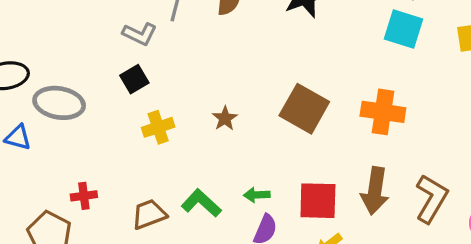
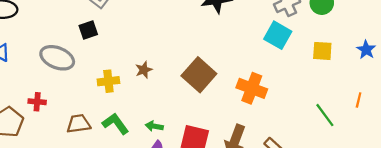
gray ellipse: (59, 103) -> (57, 58), moved
yellow cross: (158, 127) -> (108, 81), moved

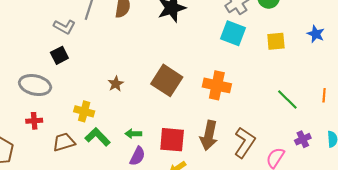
yellow cross: (108, 81) -> (84, 111), moved, turned 30
orange line: (359, 100) -> (324, 95), moved
red cross: (37, 102) -> (34, 121), moved

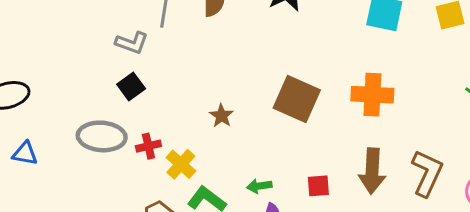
yellow cross: (84, 111) -> (181, 164), turned 36
red cross: (34, 121) -> (148, 146), moved
red square: (172, 140) -> (318, 186), size x0.6

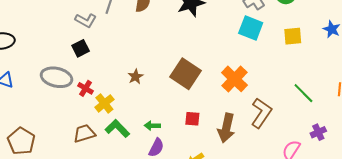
orange cross: (372, 95) -> (235, 79), turned 32
red cross: (148, 146) -> (85, 88), turned 35
brown L-shape: (427, 173) -> (261, 113), moved
red square: (318, 186) -> (192, 119), moved

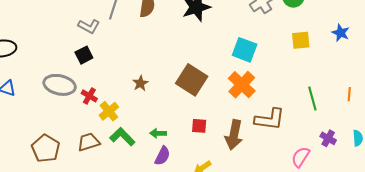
cyan square: (251, 28) -> (245, 50), moved
green line: (303, 93) -> (312, 98), turned 30
brown L-shape: (261, 113) -> (270, 119), turned 64
purple cross: (318, 132) -> (328, 138), turned -35
brown pentagon: (21, 141) -> (46, 148), moved

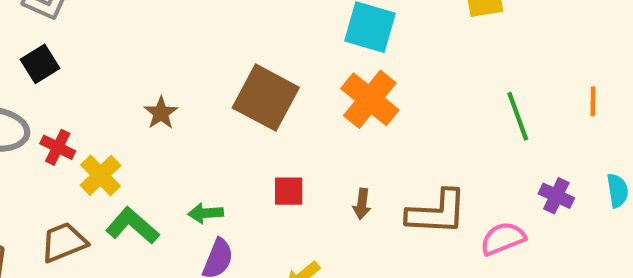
brown L-shape: (270, 119) -> (437, 212), moved
brown arrow: (234, 135) -> (362, 204), size x0.5
pink semicircle: (301, 157) -> (503, 239), turned 40

